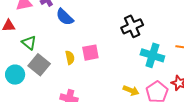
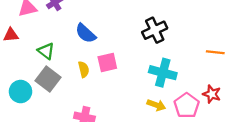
blue semicircle: (65, 17) -> (86, 33), moved
green triangle: (29, 43) -> (46, 51), moved
cyan cross: (152, 55) -> (163, 73), moved

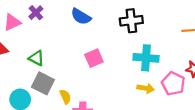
black cross: (155, 30) -> (131, 21), turned 30
blue semicircle: (86, 33) -> (81, 16), moved
yellow semicircle: (84, 69) -> (65, 97), moved

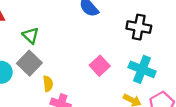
pink square: (94, 58) -> (100, 66), moved, turned -36

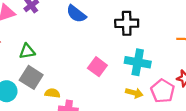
green triangle: (31, 35) -> (27, 51), turned -42
yellow semicircle: (48, 84) -> (52, 93), turned -64

